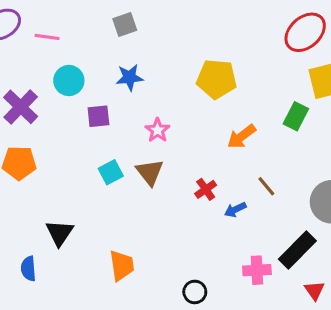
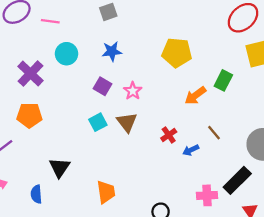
purple square: (98, 116) -> (103, 86), moved, turned 36
green rectangle: (296, 116) -> (223, 80), moved

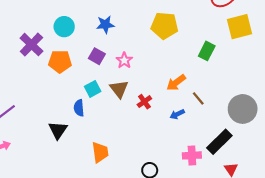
orange arrow: (195, 96) -> (176, 83), moved
orange pentagon: (29, 115) -> (60, 61), moved
red cross: (169, 135) -> (144, 102), moved
blue semicircle: (36, 194) -> (79, 108), moved

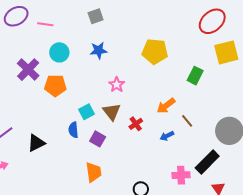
purple square: (97, 56) -> (98, 139), moved
black triangle: (58, 130) -> (36, 143), moved, turned 30

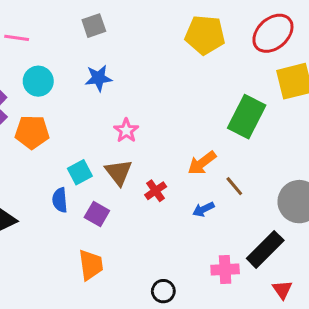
yellow pentagon: (155, 51) -> (205, 35), moved
green rectangle: (195, 76) -> (247, 117), size x1.5

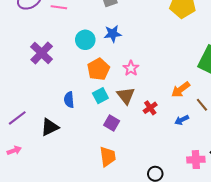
cyan circle: (38, 81) -> (85, 40), moved
orange pentagon: (32, 132) -> (98, 69), moved, turned -30
blue semicircle: (60, 200) -> (69, 100), moved

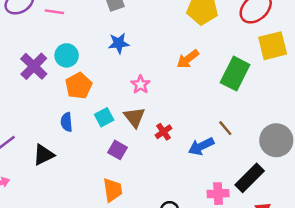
cyan circle: (85, 40) -> (67, 55), moved
orange pentagon: (98, 69) -> (79, 86), moved
orange arrow: (181, 90) -> (188, 59), moved
blue arrow: (182, 120) -> (201, 146), size x1.5

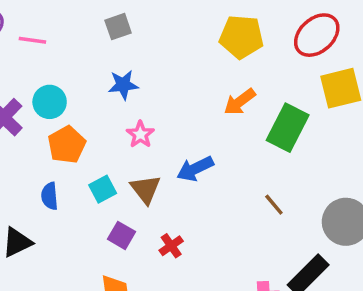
orange arrow: (188, 59) -> (240, 102), moved
pink star: (141, 84) -> (140, 134), moved
red cross: (164, 132) -> (171, 246), moved
blue arrow: (201, 146) -> (195, 169), moved

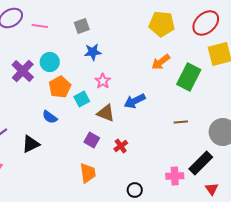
gray square: (118, 27) -> (82, 26), moved
cyan square: (103, 189) -> (82, 99), moved
brown triangle: (145, 189) -> (106, 113), turned -30
blue semicircle: (50, 196) -> (50, 117), turned -49
brown line: (274, 205) -> (181, 122), turned -56

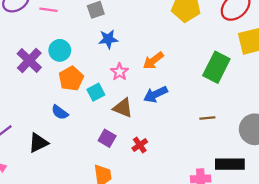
orange arrow: (161, 62) -> (153, 61), moved
black rectangle: (201, 163) -> (230, 164), turned 45

